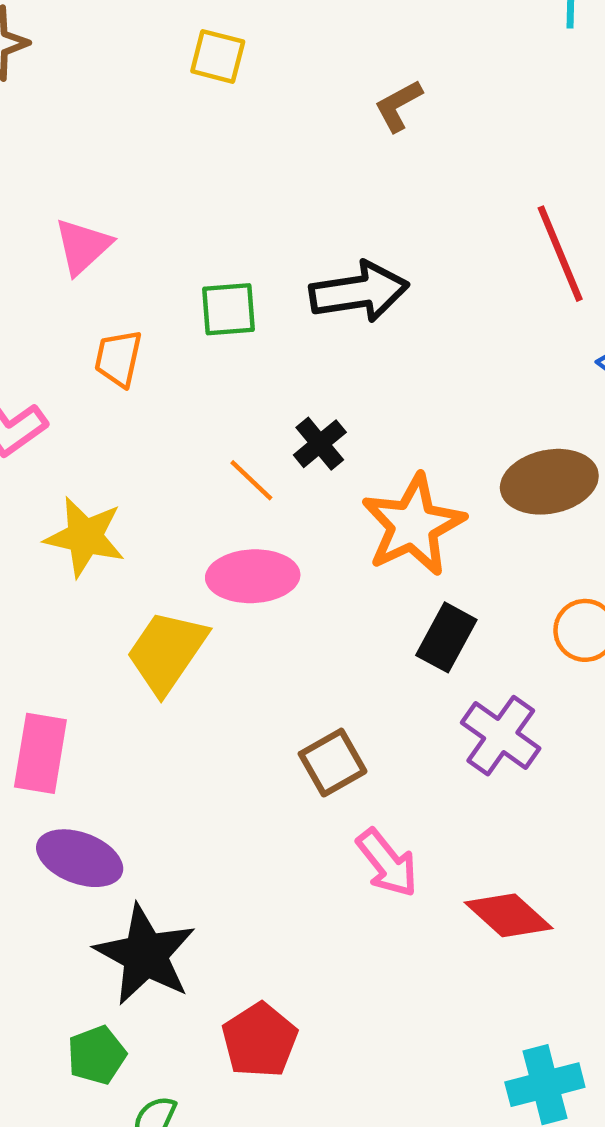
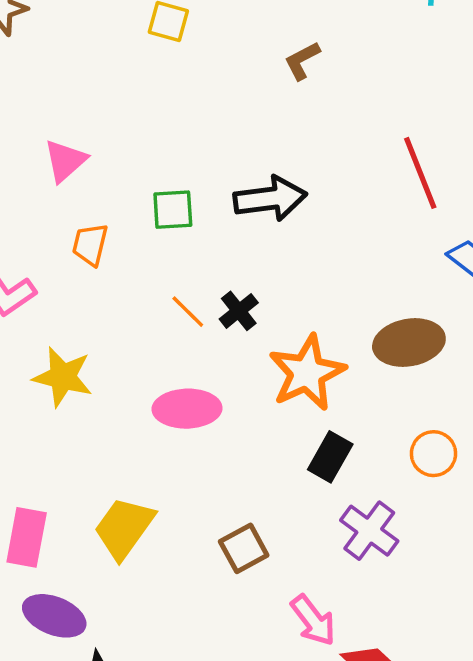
orange line: (251, 480) -> (188, 312), moved
yellow trapezoid: (167, 652) -> (124, 528), moved
pink arrow: (387, 863) -> (313, 620), moved

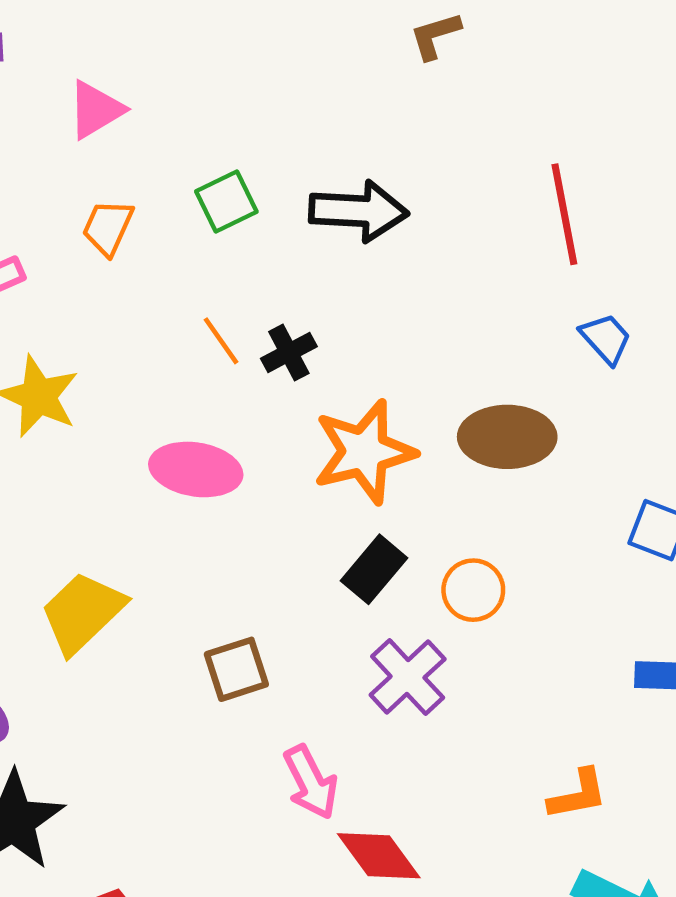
green square: (173, 210) -> (226, 202), turned -33
orange circle: (433, 454) -> (473, 590), moved

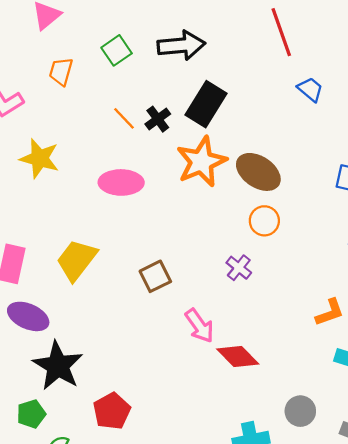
brown ellipse: (507, 437) -> (258, 172), moved, turned 42
black rectangle: (374, 569) -> (206, 104), moved, size x1.4
purple cross: (408, 677) -> (239, 268), size x0.7

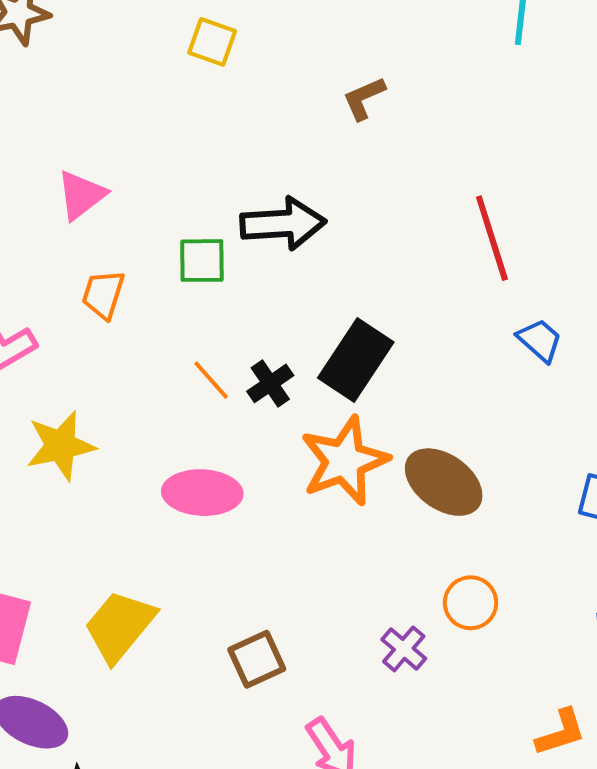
black arrow: (181, 45) -> (283, 224), moved
green square: (117, 50) -> (202, 261), turned 32
yellow star: (40, 158) -> (61, 446), turned -30
orange circle: (264, 221) -> (471, 603), moved

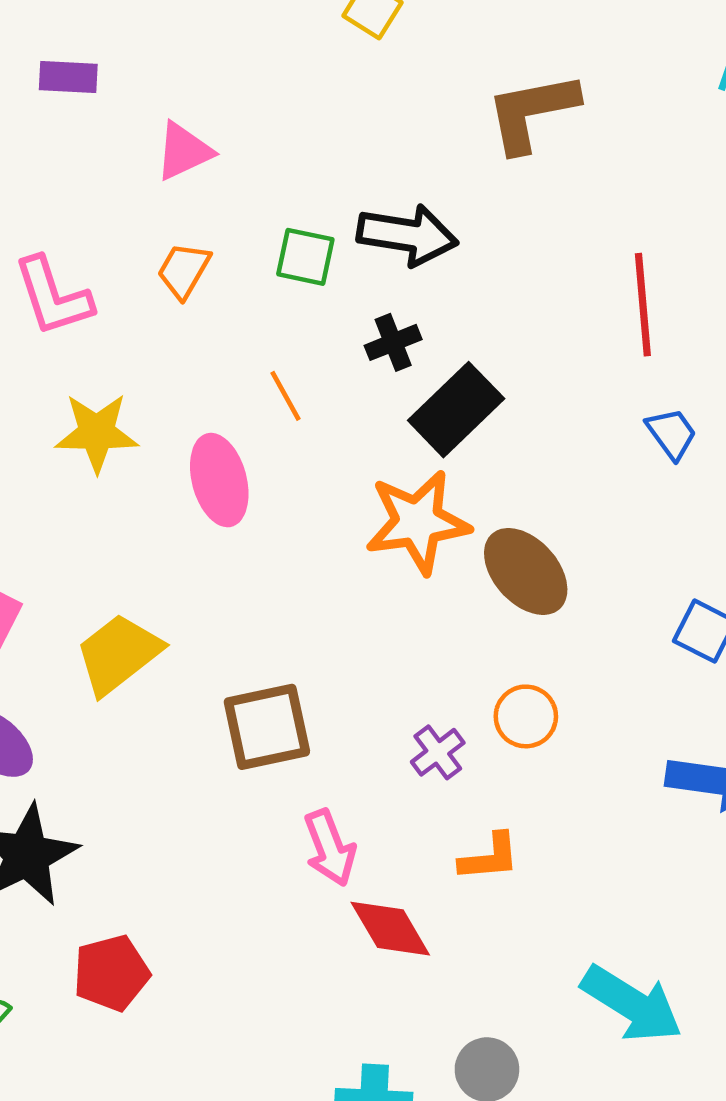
brown L-shape: (364, 98) -> (532, 112), size x1.8
black cross: (270, 383) -> (393, 342), moved
pink ellipse: (202, 493) -> (219, 480), moved, turned 60
brown square: (257, 659) -> (267, 727), size x1.4
orange L-shape: (561, 733) -> (489, 857), moved

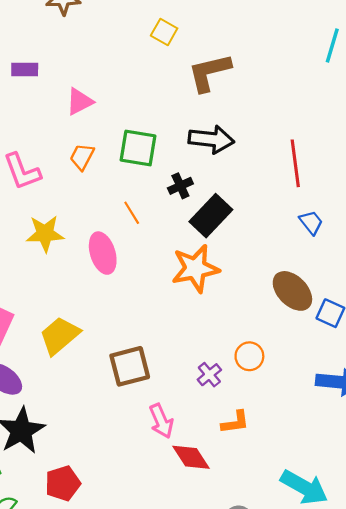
brown L-shape: (532, 112) -> (209, 72), moved
black arrow: (407, 235) -> (211, 139), moved
green square: (305, 257) -> (138, 148), size x1.4
brown ellipse: (526, 571) -> (292, 291), moved

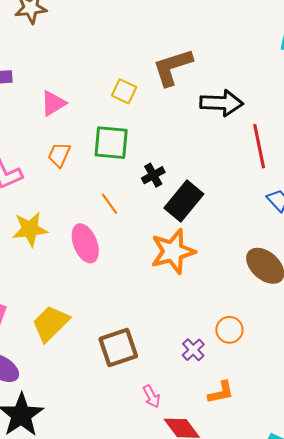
yellow square: (164, 32) -> (124, 91), moved
black arrow: (211, 139) -> (222, 103), moved
pink arrow: (161, 421) -> (152, 396), size x0.7

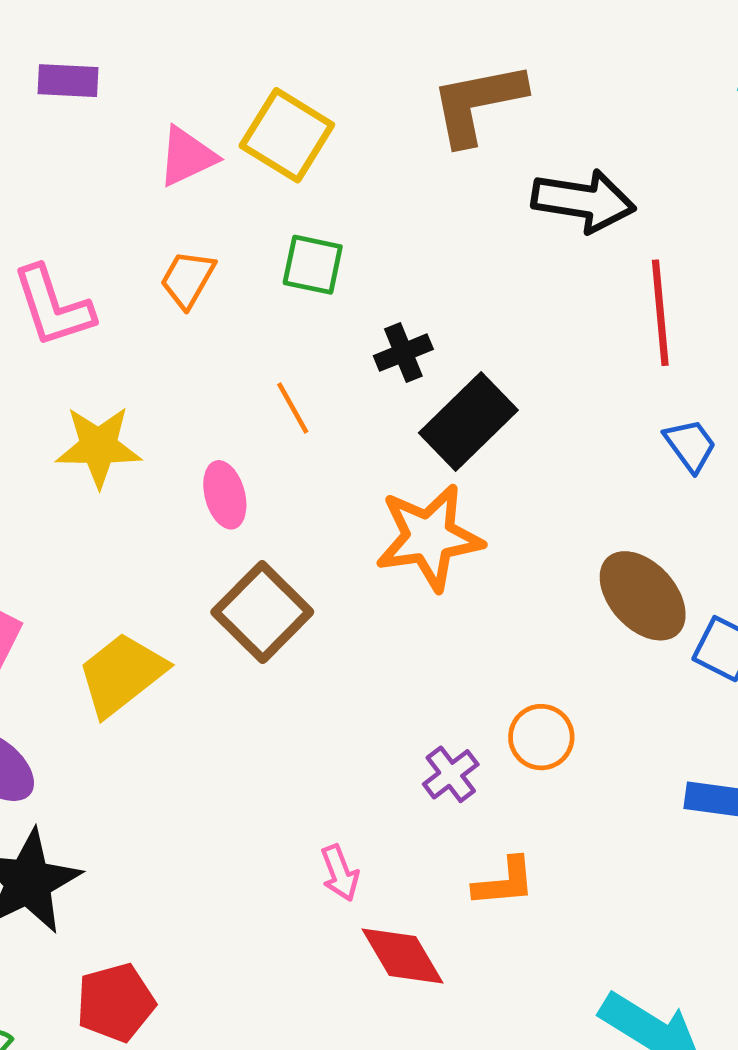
yellow square: (124, 91) -> (287, 135), moved, size x1.5
green square: (111, 143) -> (313, 265), size x0.7
pink ellipse: (85, 243) -> (225, 495), size x0.7
brown square: (118, 347) -> (262, 612), moved, turned -33

